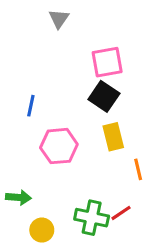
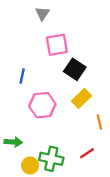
pink square: (107, 62) -> (57, 45), moved
yellow rectangle: (113, 137) -> (81, 98), turned 60
green cross: (92, 218) -> (51, 159), moved

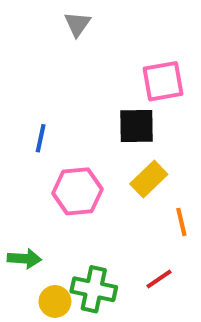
pink square: (57, 45) -> (163, 81), moved
black square: (75, 69) -> (137, 126), turned -35

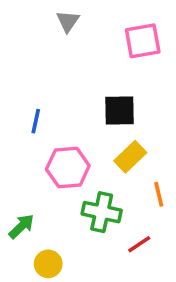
pink square: (163, 81) -> (143, 41), moved
green arrow: (24, 259) -> (21, 226), turned -48
green cross: (94, 289) -> (102, 212), moved

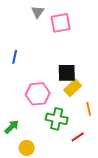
pink square: (143, 41) -> (61, 23), moved
black square: (120, 110) -> (67, 73), moved
blue line: (36, 121) -> (15, 57), moved

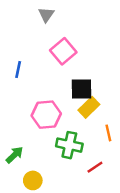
pink square: (61, 23) -> (63, 51), moved, turned -30

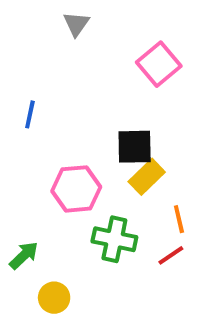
pink square: (63, 51) -> (159, 64), moved
red line: (95, 167) -> (171, 255), moved

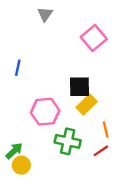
yellow circle: (54, 298) -> (21, 165), moved

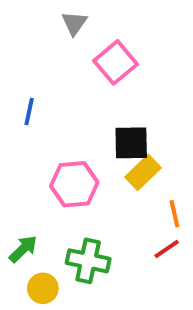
pink square: (94, 38) -> (116, 62), moved
green cross: (68, 141) -> (88, 261), moved
yellow circle: (21, 165) -> (43, 288), moved

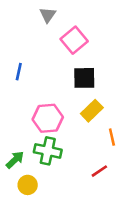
black square: (131, 143) -> (84, 78), moved
red line: (167, 249) -> (99, 171), moved
green cross: (88, 261) -> (48, 151), moved

